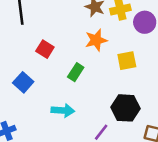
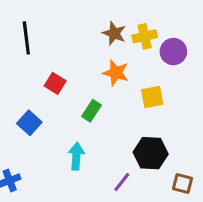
orange star: (96, 40) -> (116, 73), turned 30
cyan arrow: (63, 110) -> (76, 156), turned -90

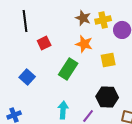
red square: (55, 83) -> (44, 43), moved, turned 32
green rectangle: (91, 111) -> (68, 69), size x1.5
cyan arrow: (76, 156) -> (63, 110), moved

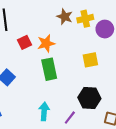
orange star: (84, 44) -> (46, 43), moved, turned -30
green rectangle: (68, 69) -> (49, 69), turned -45

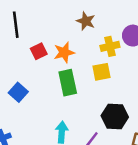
yellow cross: (85, 19) -> (110, 46), moved
yellow square: (90, 60) -> (102, 72), moved

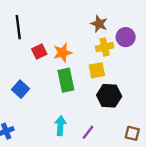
brown star: (86, 21) -> (99, 24), moved
black hexagon: (115, 116) -> (109, 96), moved

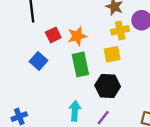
blue square: (21, 89) -> (39, 61), moved
black hexagon: (109, 96) -> (108, 86), moved

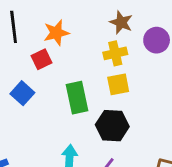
yellow cross: (120, 30) -> (115, 53), moved
orange star: (77, 36) -> (56, 33), moved

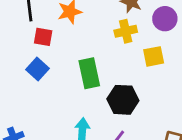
red square: (42, 59) -> (43, 37), moved, turned 36
yellow square: (118, 84) -> (154, 56), moved

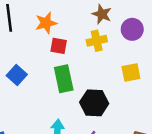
red square: (43, 37) -> (59, 46), moved
yellow square: (154, 56) -> (131, 72), moved

